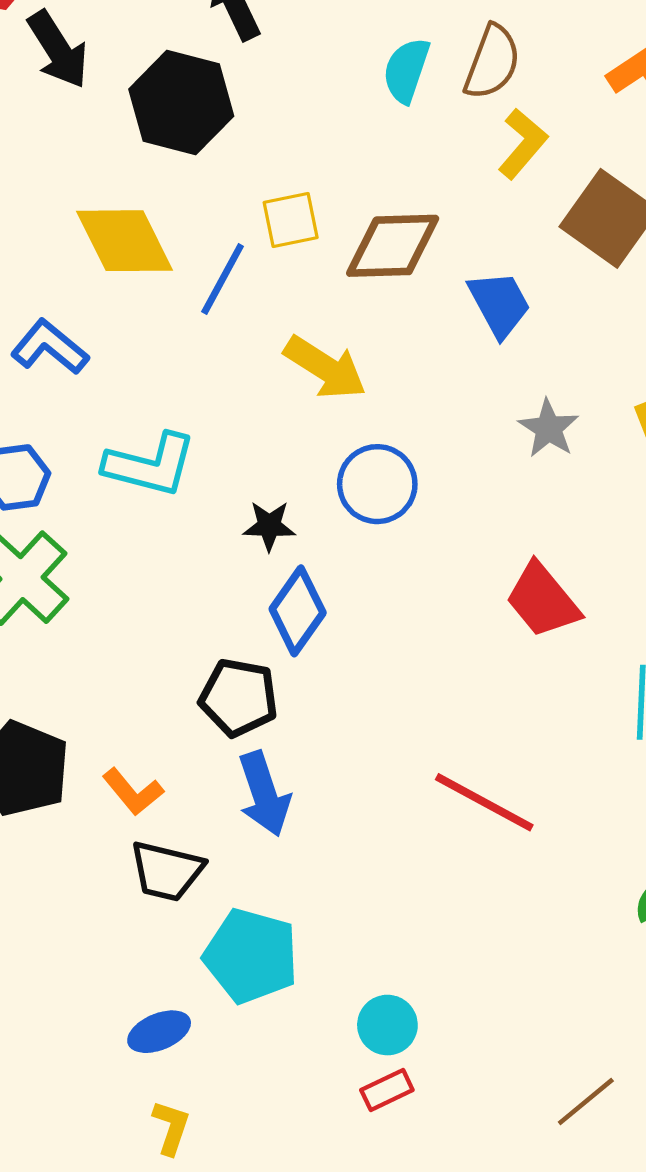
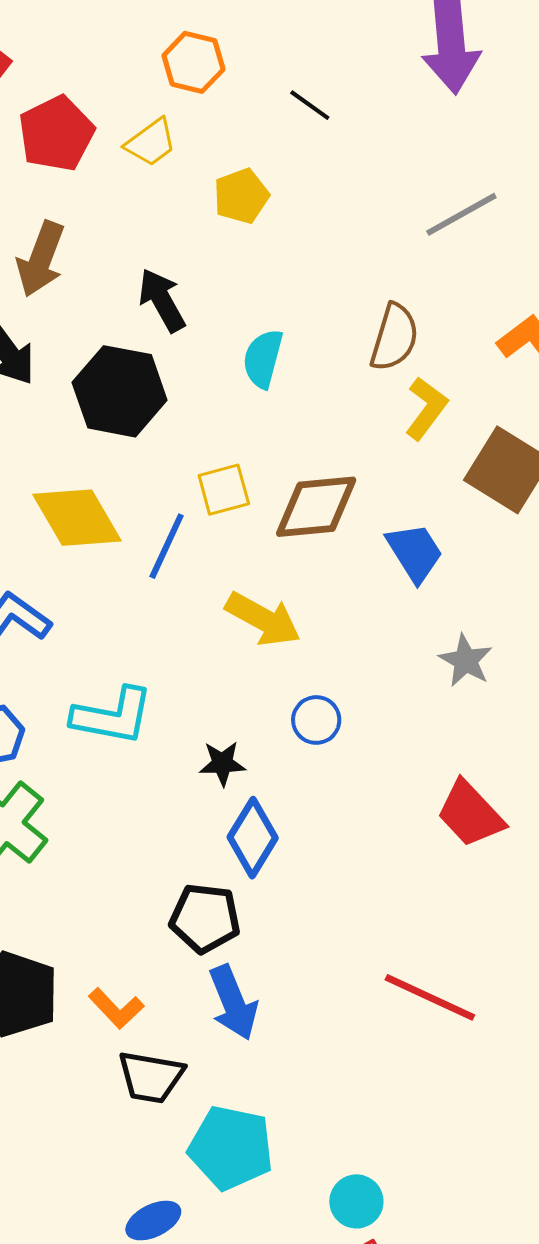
cyan semicircle: (406, 70) -> (263, 359), moved
blue circle: (377, 484) -> (316, 720), size x0.7

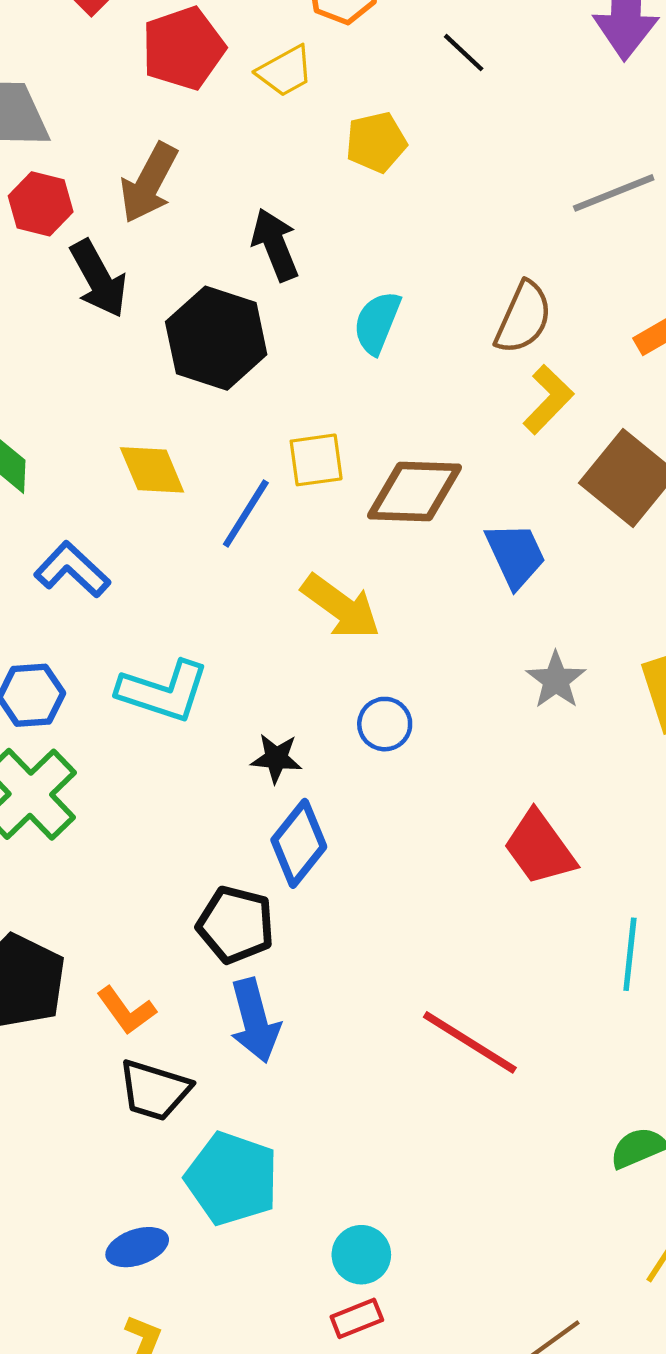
yellow diamond: (77, 518) -> (152, 470), size x0.7

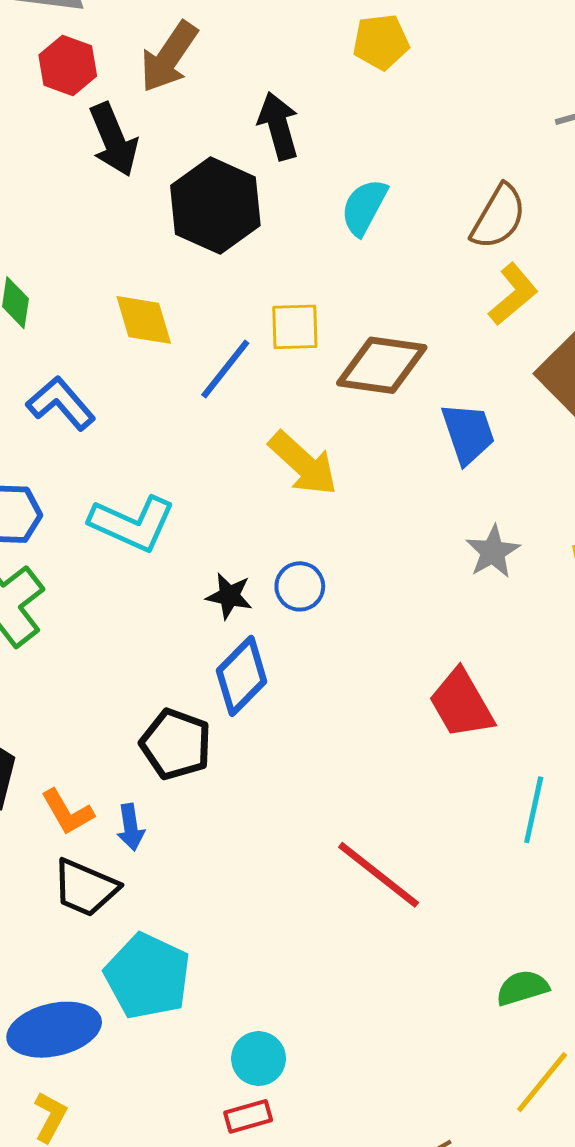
blue circle: (385, 724) -> (300, 586), moved
blue arrow: (255, 1021) -> (131, 827), moved, size x0.6
blue ellipse: (137, 1247) -> (54, 1030), size x1.6

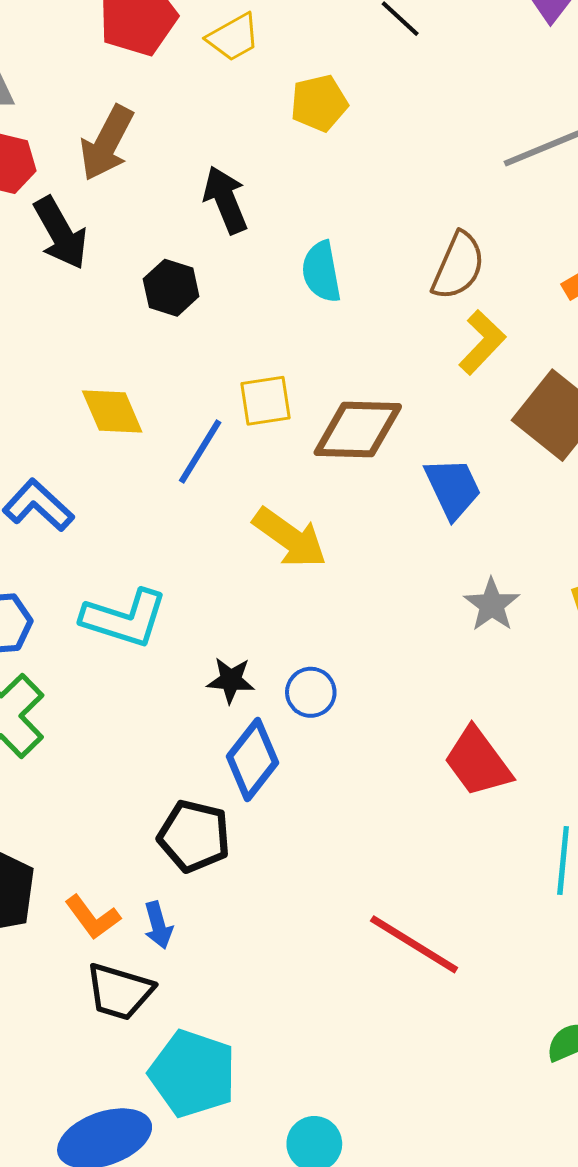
black hexagon: (215, 206) -> (171, 288), size x0.6
cyan semicircle: (364, 207) -> (321, 272), turned -32
blue circle: (300, 586) -> (311, 692), moved

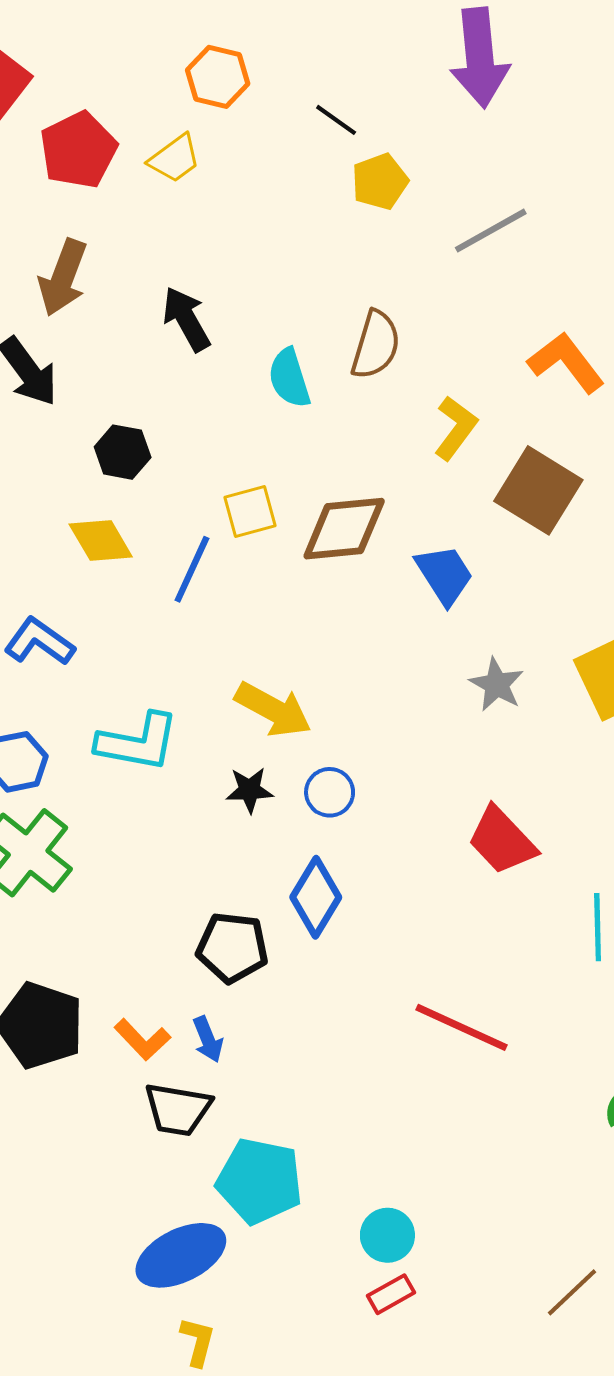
yellow pentagon: (319, 103) -> (380, 182), moved
brown semicircle: (458, 266) -> (376, 345), moved
black hexagon: (171, 288) -> (123, 452), moved
yellow arrow: (290, 538) -> (273, 710), moved
blue diamond: (253, 760) -> (316, 897), moved

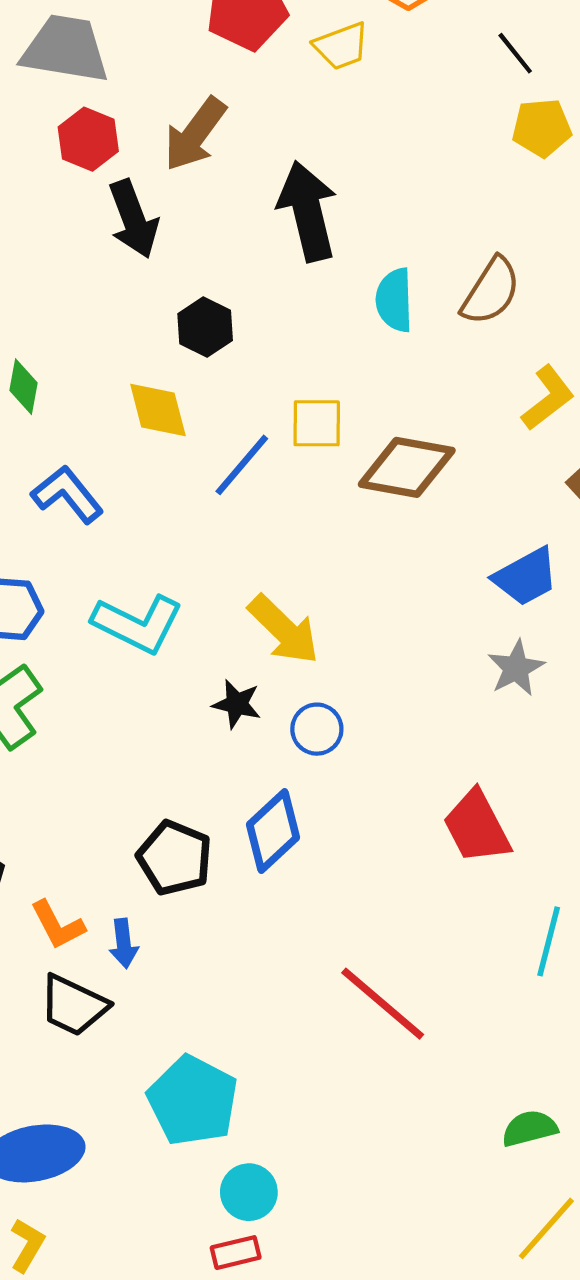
black arrow: (186, 319) -> (308, 211), size x1.4
blue trapezoid: (444, 575) -> (526, 577), moved, turned 78
cyan pentagon: (260, 1181) -> (193, 1101), moved

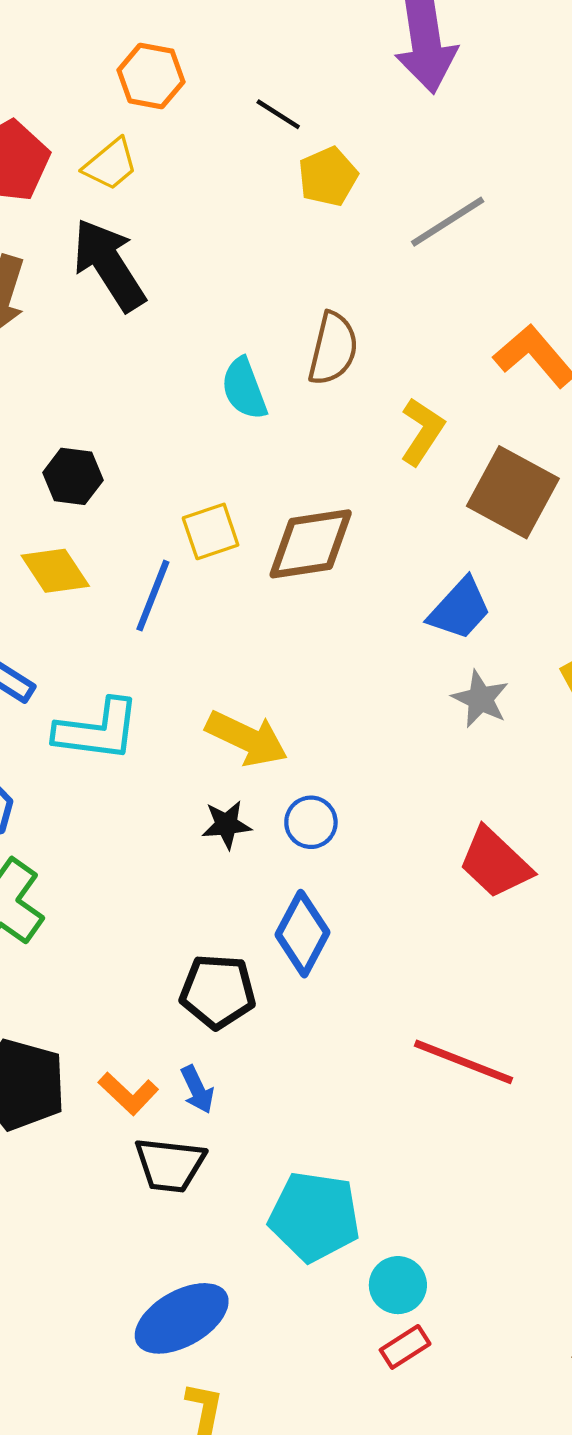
black arrow: (308, 211) -> (109, 265), moved
cyan L-shape: (138, 624) -> (97, 730), moved

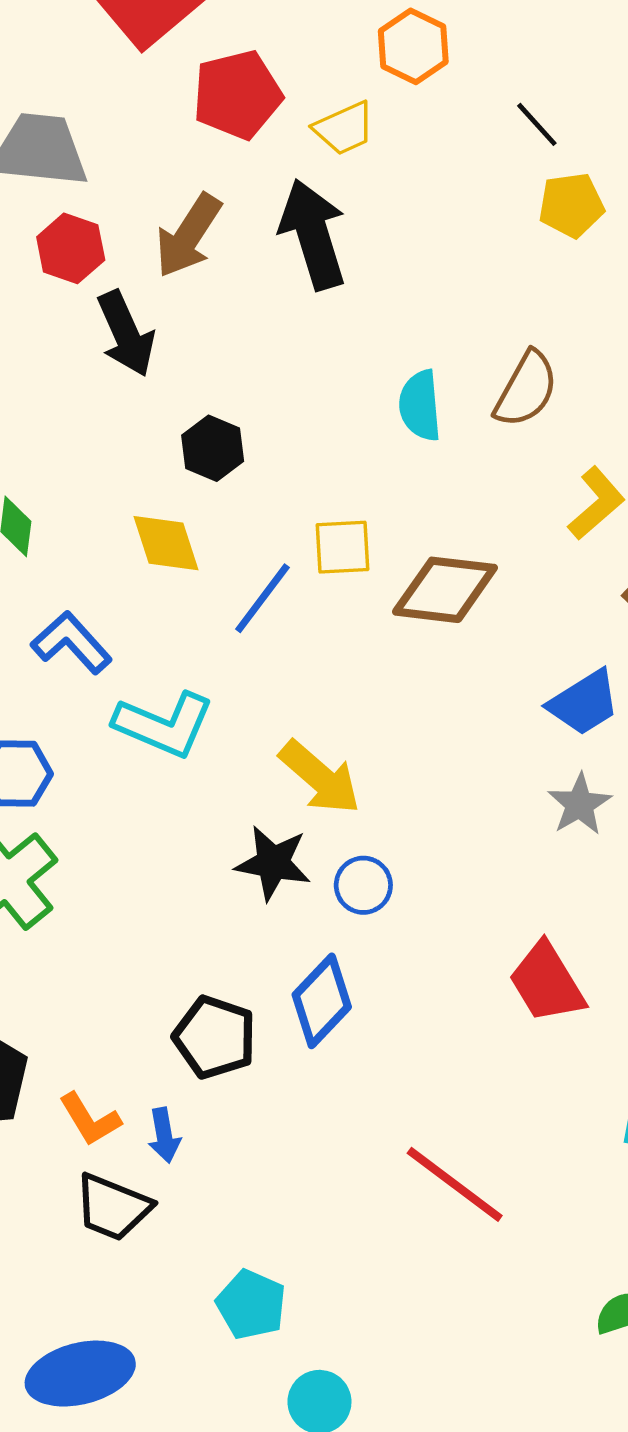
black star: (226, 825) -> (273, 863), size x1.4
cyan pentagon: (315, 1217) -> (251, 1305), size x0.7

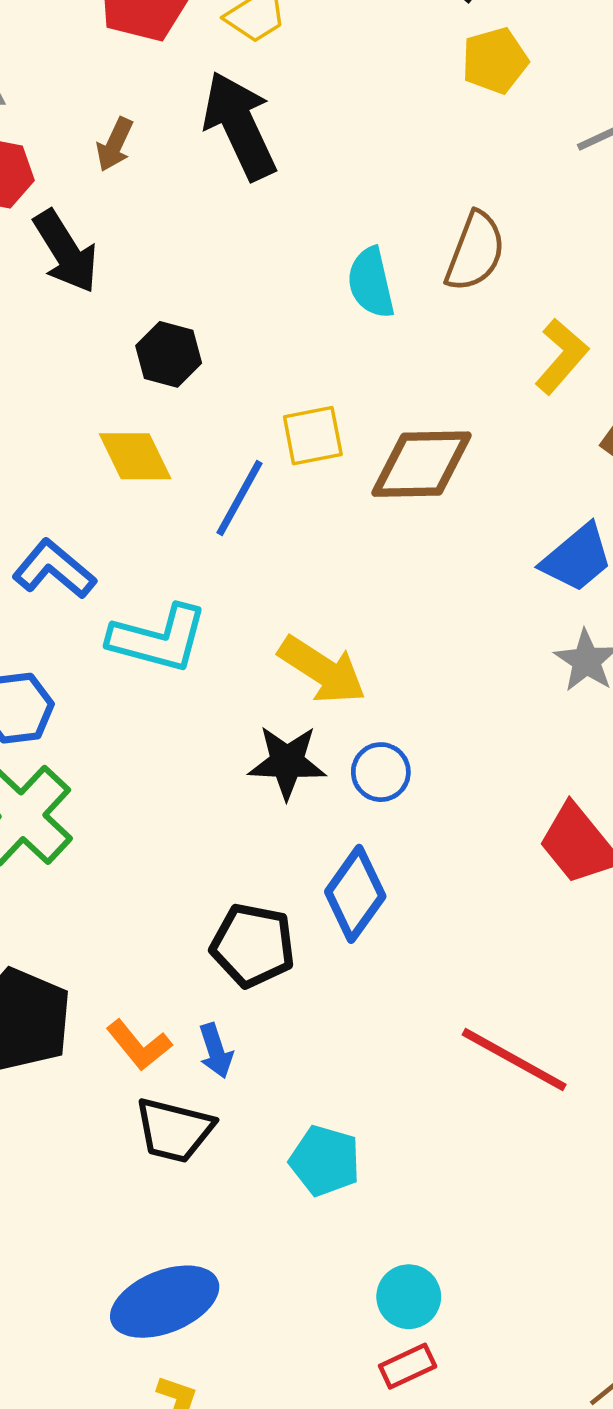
brown arrow: (188, 236) -> (115, 144), size x0.6
cyan pentagon: (251, 1305) -> (325, 1161), moved

